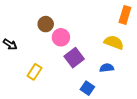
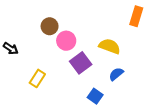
yellow semicircle: (114, 42) -> (110, 46), moved
blue semicircle: (107, 68) -> (116, 74), turned -32

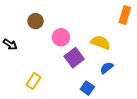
brown circle: (50, 26) -> (36, 21), moved
yellow rectangle: (37, 78) -> (34, 81), moved

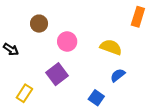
purple square: (74, 58) -> (57, 74), moved
yellow rectangle: (34, 81) -> (24, 93), moved

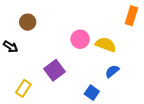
brown circle: (39, 24) -> (28, 22), moved
pink circle: (67, 42) -> (80, 39), moved

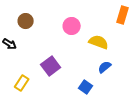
pink circle: (80, 39) -> (72, 26), moved

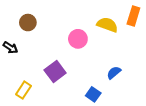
pink circle: (72, 26) -> (78, 39), moved
yellow semicircle: (99, 42) -> (107, 25), moved

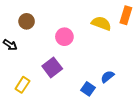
pink circle: (78, 39) -> (64, 37), moved
blue semicircle: (114, 73) -> (107, 77), moved

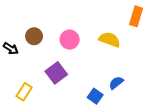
brown circle: (27, 21) -> (34, 36), moved
yellow semicircle: (101, 23) -> (109, 40), moved

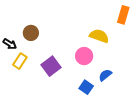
pink circle: (70, 40) -> (84, 56), moved
yellow rectangle: (24, 92) -> (20, 61), moved

